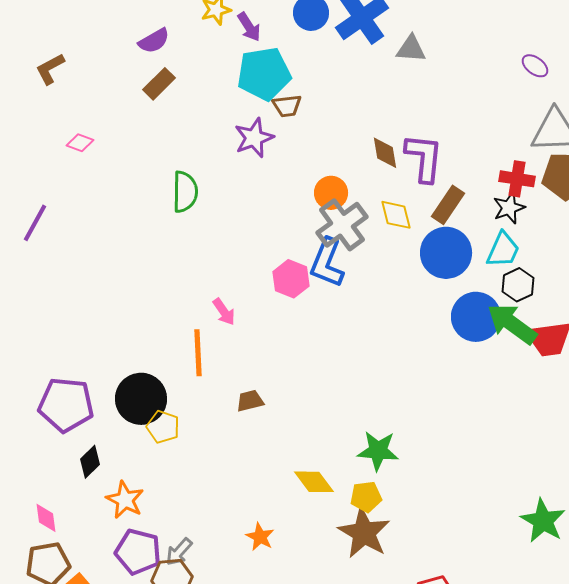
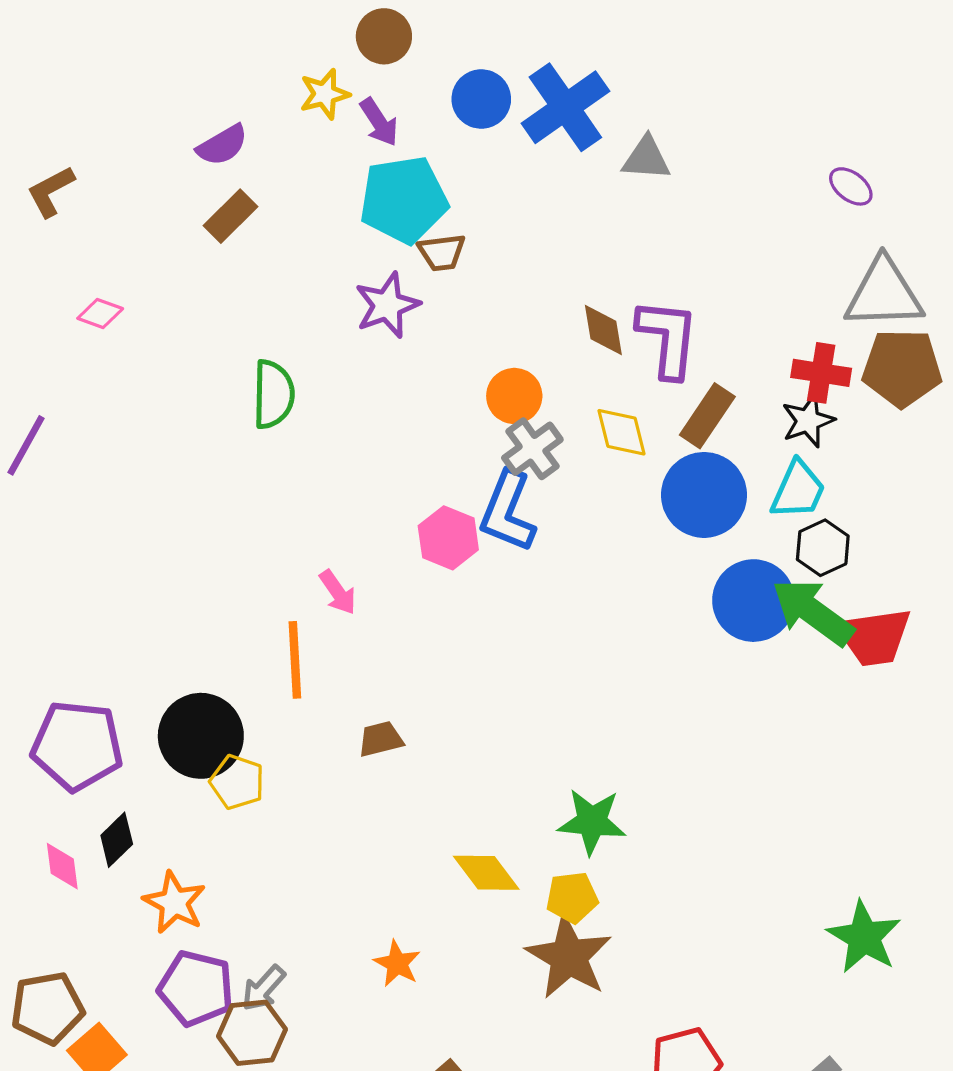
gray cross: (342, 225) -> (532, 449), size x0.7
pink diamond: (46, 518) -> (62, 866), moved

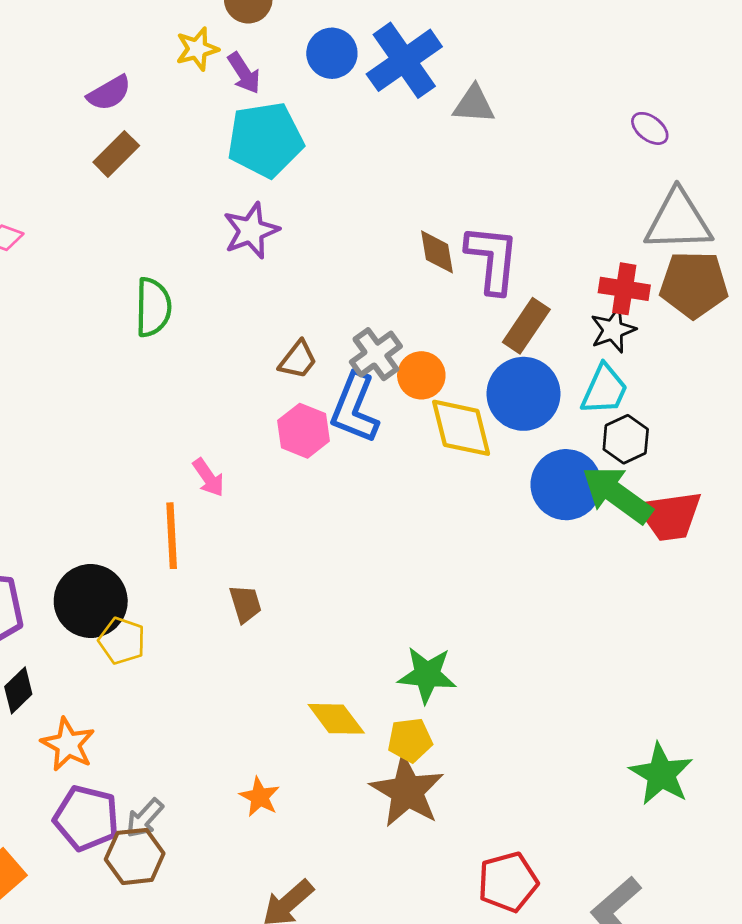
brown trapezoid: (442, 252) -> (298, 360), moved, turned -45
orange circle: (514, 396) -> (421, 375), moved
yellow diamond: (622, 432) -> (461, 428), moved, size x1.4
brown trapezoid: (381, 739) -> (245, 604), turned 87

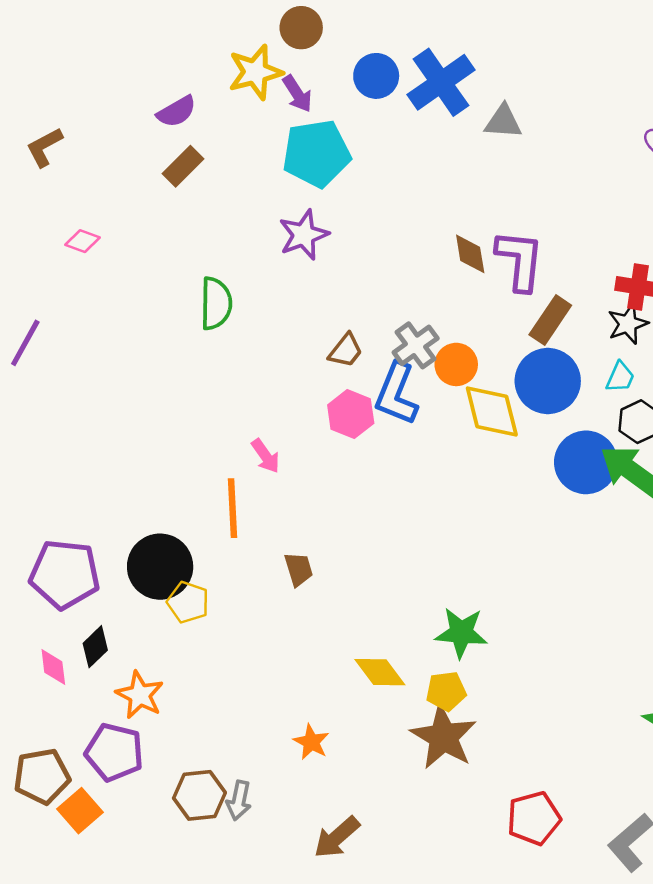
yellow star: (197, 49) -> (255, 72), size x1.4
cyan trapezoid: (604, 390) -> (620, 377), size x0.7
purple pentagon: (86, 818) -> (114, 752), moved
gray arrow: (145, 818) -> (239, 800), moved, turned -30

